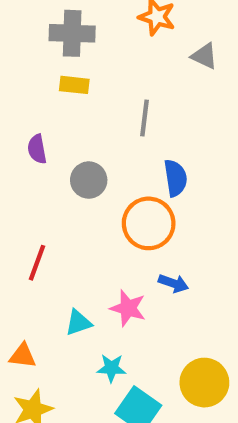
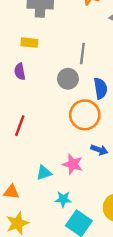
yellow rectangle: (74, 85) -> (29, 43), moved
gray circle: (89, 180) -> (68, 79), moved
red line: (37, 263) -> (20, 126), moved

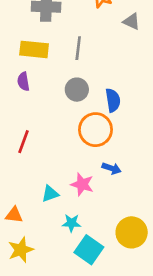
yellow rectangle: (29, 43) -> (34, 49), size x1.5
gray line: (82, 53) -> (78, 48), moved

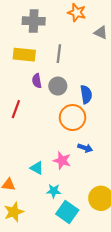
purple semicircle: (23, 82) -> (37, 81), moved
red line: (23, 142) -> (16, 109), moved
cyan triangle: (50, 194) -> (37, 168), turned 48

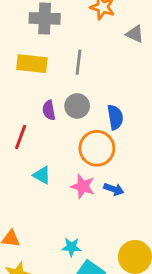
purple semicircle: (37, 81) -> (49, 110), moved
pink star: (62, 161) -> (83, 186), moved
cyan triangle: (37, 168) -> (42, 175), moved

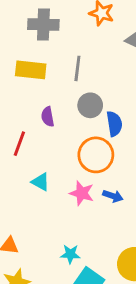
gray circle: (77, 106) -> (90, 105), moved

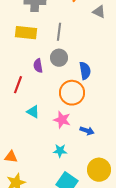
gray circle: (90, 105) -> (59, 58), moved
blue arrow: (113, 196) -> (87, 131), moved
cyan star: (70, 254) -> (60, 151), moved

